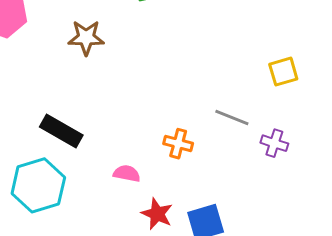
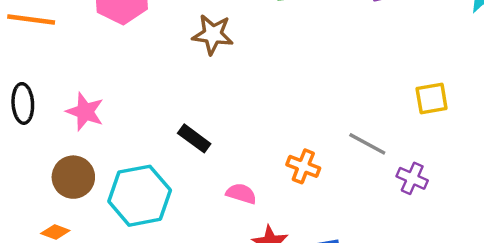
black rectangle: (61, 131) -> (194, 138), moved, size x0.7

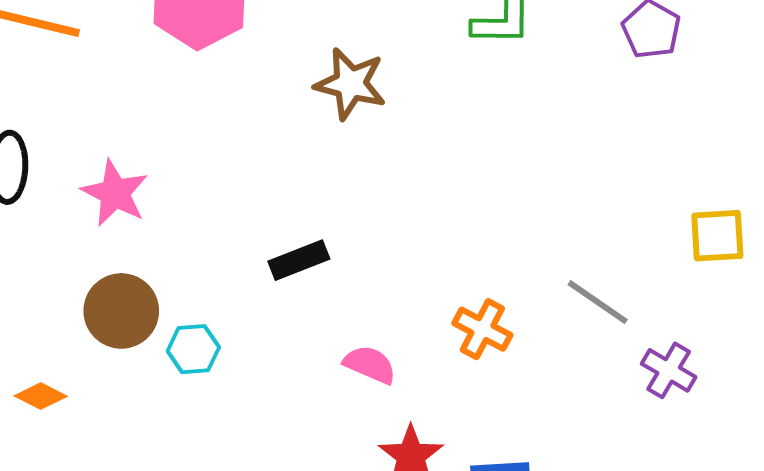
black rectangle: (194, 138) -> (299, 260), turned -64
brown circle: (73, 177) -> (121, 311), moved
cyan hexagon: (140, 196) -> (193, 349), size x0.5

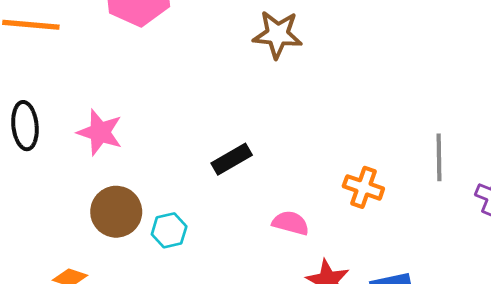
brown star: (350, 84) -> (278, 35), moved
gray line: (598, 302) -> (439, 157), turned 63

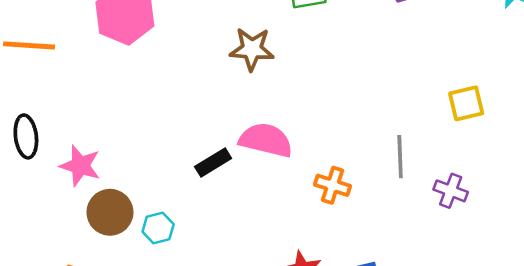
pink star: (100, 132) -> (80, 166), moved
pink semicircle: (291, 223) -> (266, 140), moved, size x1.6

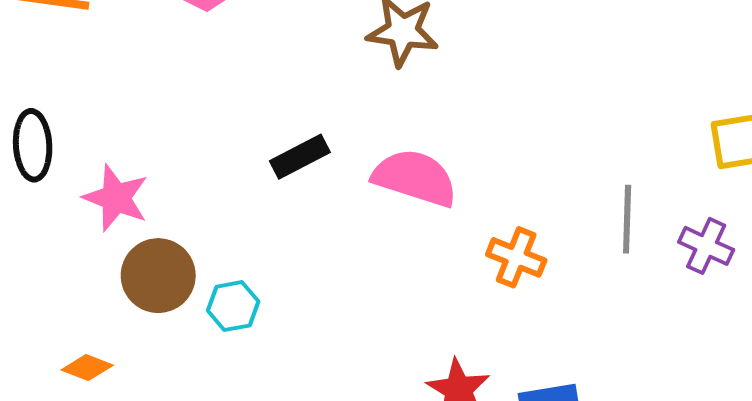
black rectangle: (213, 163) -> (300, 157), moved
purple cross: (451, 191) -> (706, 246), moved

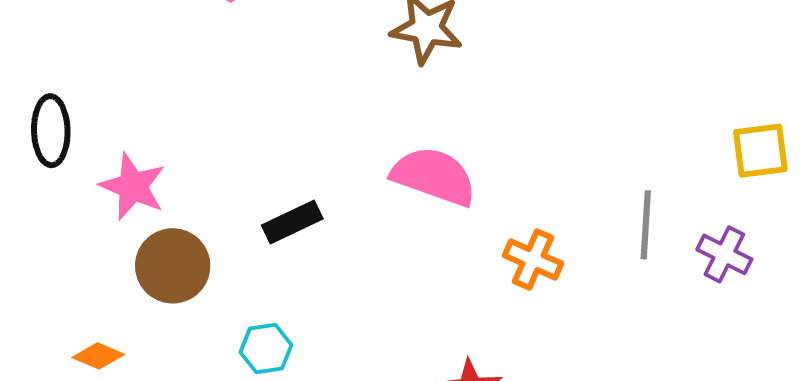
black rectangle: (300, 157) -> (292, 222), moved
cyan hexagon: (233, 306) -> (266, 349), moved

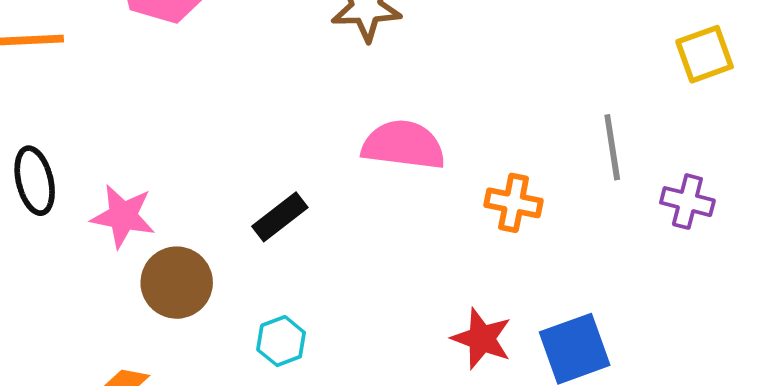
purple cross: (724, 254) -> (687, 202), moved

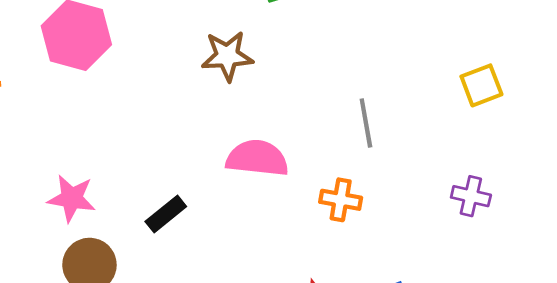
gray line: (612, 147) -> (366, 123), moved
pink star: (123, 216) -> (72, 198), moved

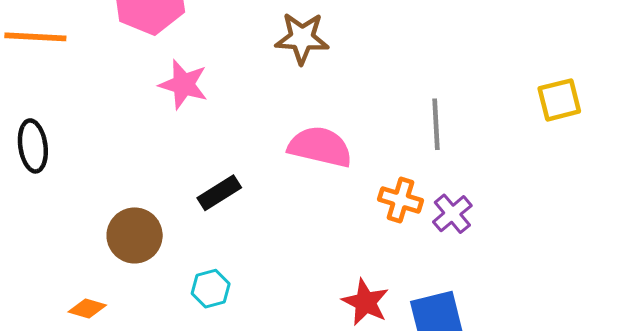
purple cross: (471, 196) -> (452, 214), moved, turned 30
pink star: (72, 198) -> (183, 84), moved

